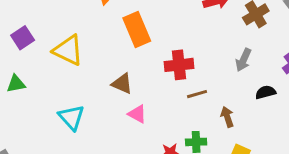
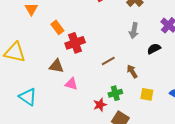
orange rectangle: (137, 30) -> (57, 27), size x0.6
red cross: (179, 65) -> (75, 43), moved

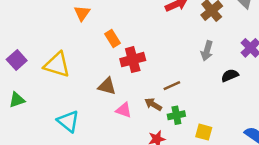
brown arrow: (132, 71) -> (153, 104), moved, turned -32
green cross: (115, 93) -> (176, 115), moved
yellow square: (147, 94) -> (204, 132), moved

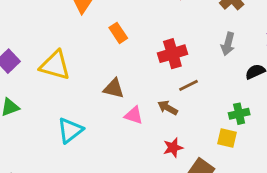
red cross: (133, 60) -> (172, 54), moved
green cross: (176, 115) -> (239, 114), moved
cyan triangle: (68, 121) -> (70, 130), turned 45

